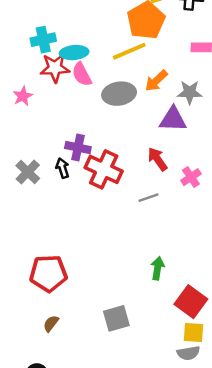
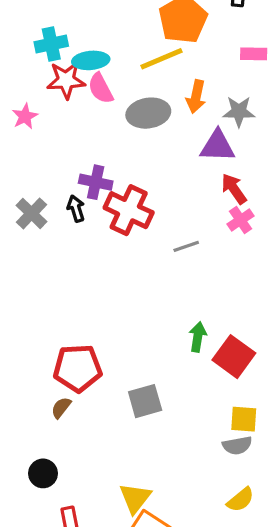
orange arrow: (156, 81) -> (196, 97), turned -35
red arrow: (158, 159) -> (234, 189), moved
red pentagon: (48, 273) -> (78, 368), moved
red square: (191, 302) -> (234, 357), moved

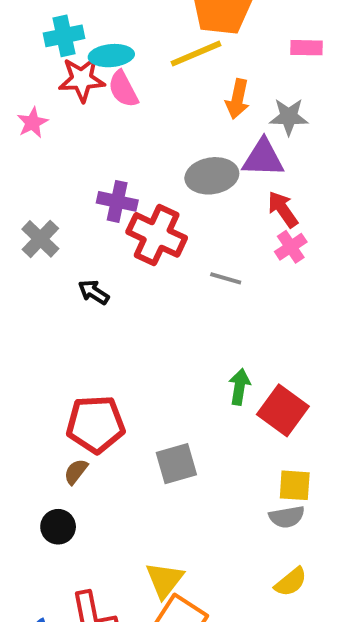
gray ellipse: (148, 113) -> (212, 176), moved
black arrow: (76, 209) -> (94, 292), moved, turned -40
gray line: (186, 246) -> (226, 278), turned 35
black circle: (43, 473) -> (58, 527), moved

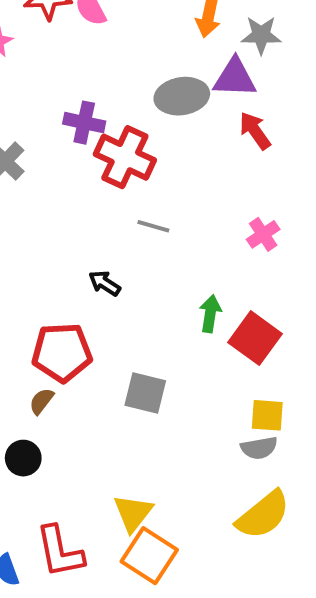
pink cross: (291, 247) -> (263, 234), moved
gray line: (226, 278) -> (153, 226), moved
black arrow: (94, 292) -> (105, 283), moved
gray square: (176, 464) -> (145, 393), turned 30
yellow semicircle: (291, 582) -> (263, 515), size x1.6

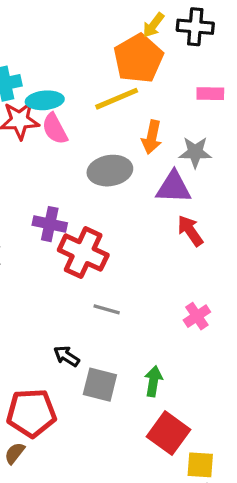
gray ellipse: (182, 96) -> (110, 171), moved
red square: (255, 338) -> (168, 433), moved
gray square: (145, 393) -> (100, 385), moved

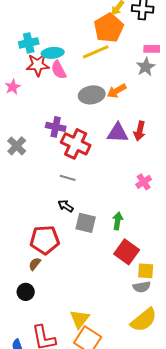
orange arrow: (152, 137) -> (117, 91), moved, turned 48
gray star: (195, 152) -> (146, 67), moved, turned -30
purple triangle: (173, 187) -> (118, 133), moved
red arrow: (190, 231) -> (140, 131), turned -132
gray line: (107, 309) -> (68, 178), moved

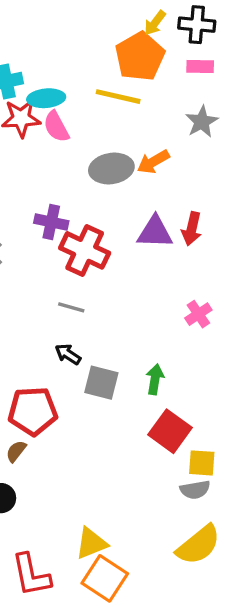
pink rectangle: (152, 49) -> (200, 66), moved
yellow line: (96, 52) -> (118, 97), turned 36
yellow triangle: (80, 319) -> (91, 543), turned 30

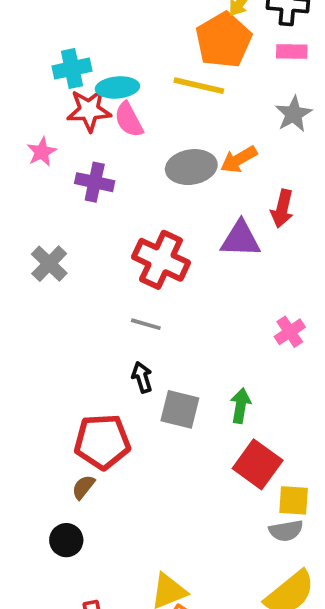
purple cross: (51, 222) -> (95, 182), moved
red arrow: (192, 229) -> (282, 209), moved
black arrow: (68, 354) -> (142, 377), turned 40

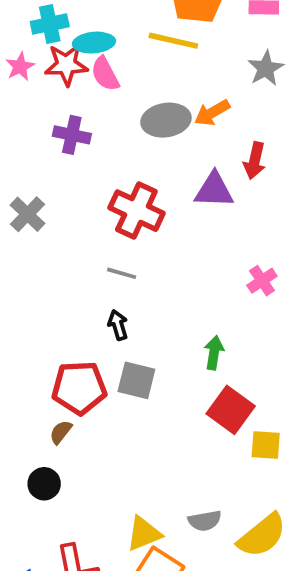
pink star: (42, 152) -> (20, 67), moved
gray square: (180, 409) -> (136, 380), moved
gray semicircle: (286, 531) -> (205, 521), moved

